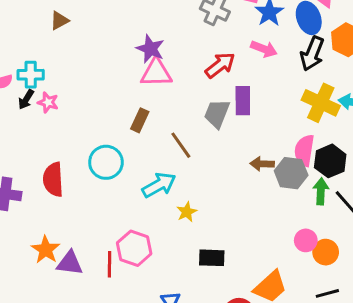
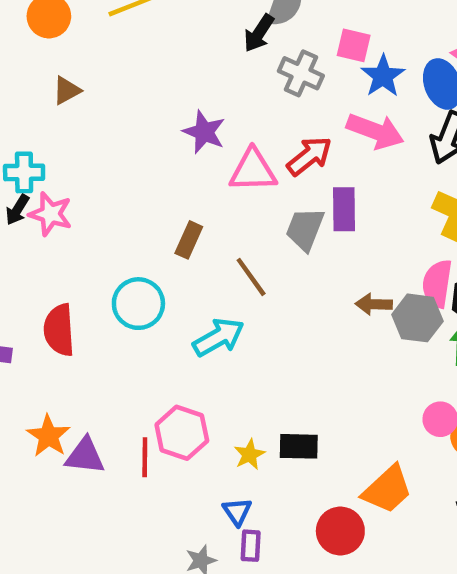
pink arrow: (264, 49) -> (375, 131), size x1.4
pink triangle: (156, 73) -> (253, 170), moved
pink star: (48, 102) -> (50, 214), size x1.4
yellow star: (187, 212) -> (249, 455), moved

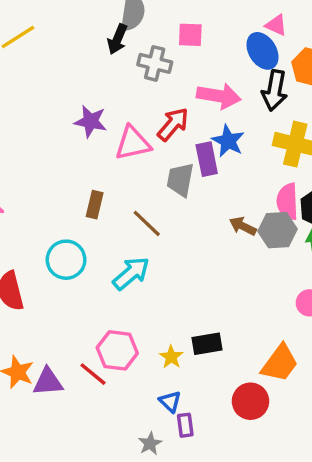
blue star: (383, 76) -> (228, 141), moved
brown arrow: (374, 304) -> (243, 226), turned 36
red line: (145, 457) -> (93, 374), turned -40

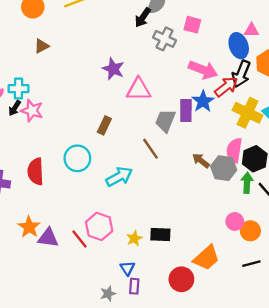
pink triangle: (276, 25) -> (251, 30), turned -35
red arrow: (173, 124) -> (226, 87), moved
brown line: (147, 223) -> (150, 149), moved

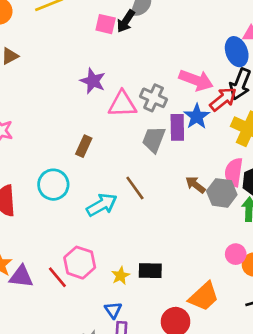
pink square: (192, 25) -> (106, 24), moved
gray cross: (165, 39) -> (154, 98), moved
brown line: (150, 149) -> (135, 188), moved

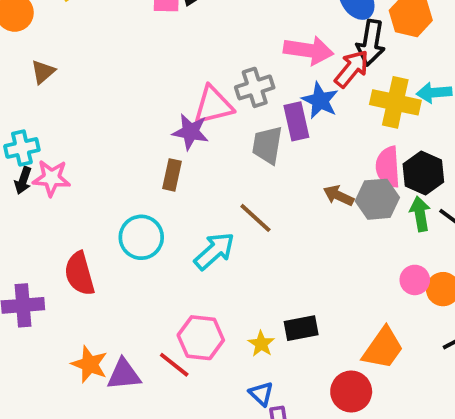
purple star: (93, 81) -> (190, 132), moved
gray cross: (154, 98) -> (255, 87), turned -30

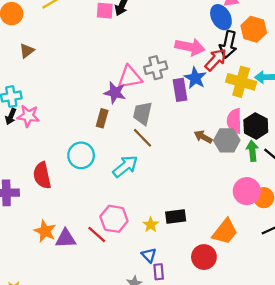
gray trapezoid: (267, 145) -> (142, 113), moved
brown line: (255, 218) -> (142, 138), moved
pink circle: (415, 280) -> (247, 191), size x1.5

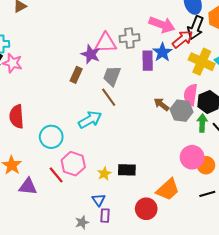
cyan circle: (81, 155) -> (51, 137), moved
purple triangle: (66, 239) -> (28, 187), moved

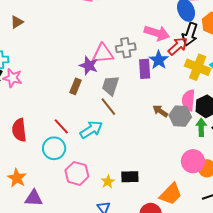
red line: (56, 175) -> (61, 126), moved

